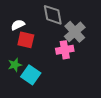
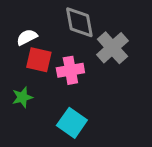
pink cross: (65, 50) -> (70, 70), moved
cyan square: (31, 75) -> (72, 123), moved

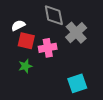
green star: (22, 97) -> (25, 66), moved
cyan square: (72, 123) -> (77, 83), moved, turned 36

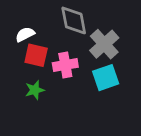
cyan square: (77, 83) -> (106, 78), moved

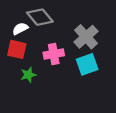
gray diamond: (74, 20) -> (40, 17), moved, turned -30
red square: (36, 55) -> (17, 49), moved

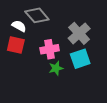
white semicircle: (20, 29) -> (19, 26), turned 56
green star: (28, 75) -> (56, 68), moved

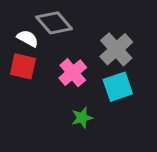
pink cross: (50, 49) -> (73, 73), turned -30
green star: (56, 68) -> (82, 118), moved

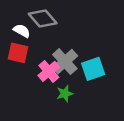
gray cross: (116, 49) -> (65, 62), moved
pink cross: (73, 73) -> (49, 71), moved

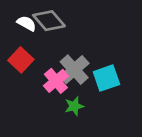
white semicircle: (22, 31) -> (27, 23), moved
red square: (18, 53) -> (21, 60), turned 30

